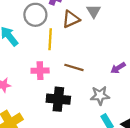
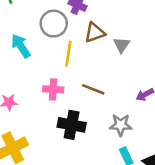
gray triangle: (94, 11) -> (122, 45), moved

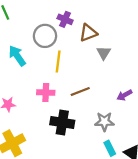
brown triangle: (95, 32) -> (88, 33), moved
brown line: (93, 89) -> (80, 92), turned -42

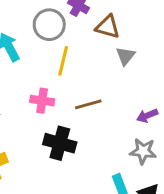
brown triangle: (88, 33) -> (108, 27), turned 30
gray star: (104, 122) -> (143, 151), moved

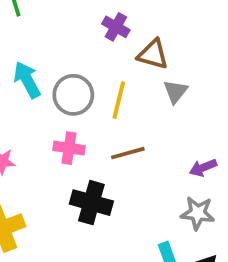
gray circle: (49, 25) -> (73, 95), moved
yellow line: (63, 61) -> (119, 100), moved

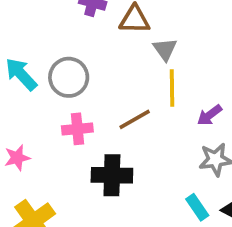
yellow line: (119, 100) -> (172, 88), moved

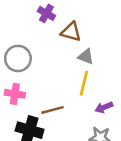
gray triangle: (165, 49) -> (86, 57), turned -48
brown line: (135, 119) -> (52, 110), moved

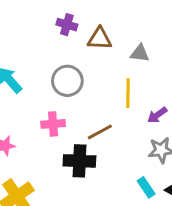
gray triangle: (86, 57) -> (140, 53), moved
gray circle: (18, 58) -> (67, 81), moved

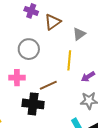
brown triangle: (100, 39) -> (53, 22), turned -42
gray triangle: (140, 53) -> (79, 34), turned -48

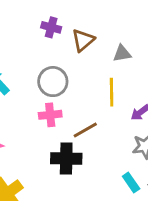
gray triangle: (79, 34) -> (122, 53), turned 32
pink cross: (17, 78) -> (50, 115), moved

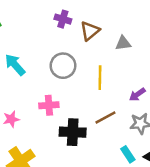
yellow line: (112, 92) -> (100, 78), moved
pink cross: (50, 115) -> (49, 105), moved
brown line: (85, 130) -> (105, 117), moved

